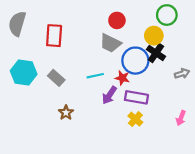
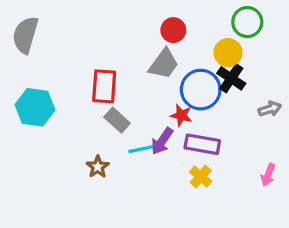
red rectangle: (54, 36) -> (104, 86), moved
gray trapezoid: (110, 43) -> (164, 64), turned -80
cyan line: (95, 76) -> (141, 149), moved
gray rectangle: (56, 78) -> (117, 120), moved

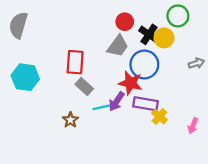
black cross: (231, 78) -> (149, 34), moved
gray arrow: (270, 109) -> (196, 63), moved
red star: (181, 115) -> (130, 83), size x1.5
yellow cross: (201, 176) -> (159, 116), moved

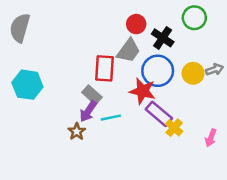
yellow circle: (164, 38) -> (193, 73), moved
red rectangle: (75, 62) -> (105, 68), moved
purple arrow: (117, 101) -> (88, 111), moved
purple rectangle: (146, 104) -> (159, 114), turned 30

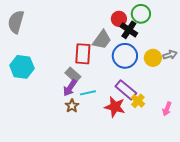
green circle: (194, 18) -> (141, 14), moved
red circle: (136, 24) -> (119, 19), moved
red star: (142, 91) -> (115, 107), moved
brown star: (77, 132) -> (72, 106), moved

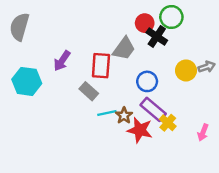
blue circle: (125, 56) -> (147, 81), moved, size x0.7
purple arrow: (70, 88) -> (62, 61), moved
brown star: (72, 106) -> (124, 115), moved

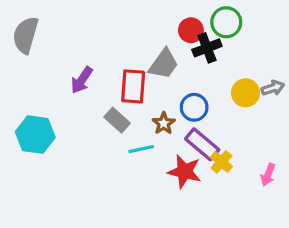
black cross: (157, 36) -> (207, 48), turned 35
cyan hexagon: (27, 81) -> (35, 135), moved
brown star: (124, 115) -> (164, 123), moved

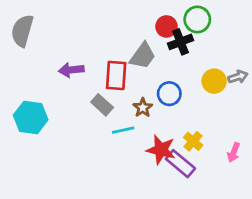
purple arrow: (82, 80) -> (71, 70), turned 50
purple rectangle: (202, 144) -> (180, 164), moved

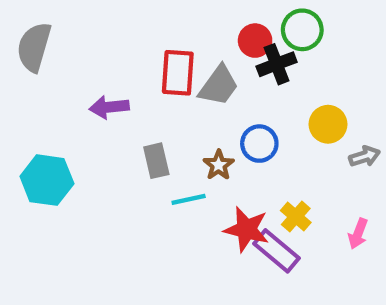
red rectangle: (116, 75) -> (178, 73), moved
gray arrow: (238, 77) -> (364, 156), moved
gray rectangle: (102, 105) -> (156, 161), turned 35

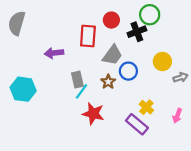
red circle: (255, 41) -> (111, 20), moved
gray trapezoid: (219, 86) -> (112, 55), moved
cyan line: (189, 199) -> (82, 91), moved, turned -42
red star: (246, 229) -> (93, 114), moved

